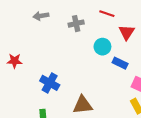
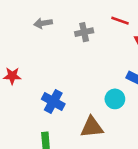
cyan circle: (102, 47) -> (115, 99), moved

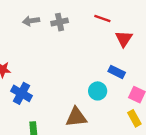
gray cross: (84, 32) -> (60, 22), moved
blue cross: (53, 102) -> (22, 93), moved

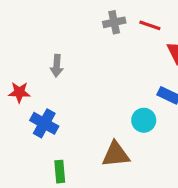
gray arrow: (31, 21) -> (57, 66), moved, turned -77
gray cross: (60, 22) -> (114, 22), moved

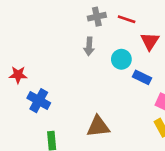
gray arrow: (57, 66) -> (89, 46), moved
cyan circle: (144, 120) -> (121, 59), moved

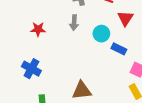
red star: (18, 75) -> (38, 29), moved

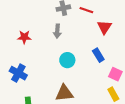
cyan circle: (101, 34) -> (67, 60), moved
blue rectangle: (119, 49) -> (98, 55), turned 32

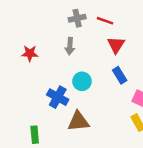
red triangle: (104, 27) -> (116, 45), moved
blue cross: (18, 73) -> (58, 97), moved

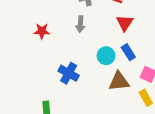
cyan circle: (82, 81) -> (106, 56), moved
brown triangle: (78, 121) -> (119, 81), moved

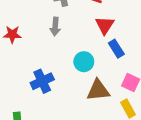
blue rectangle: (128, 52) -> (116, 49), moved
blue cross: (69, 73) -> (42, 81), turned 36

